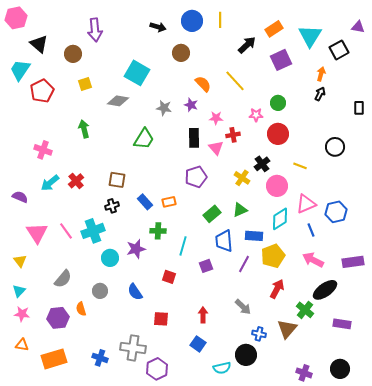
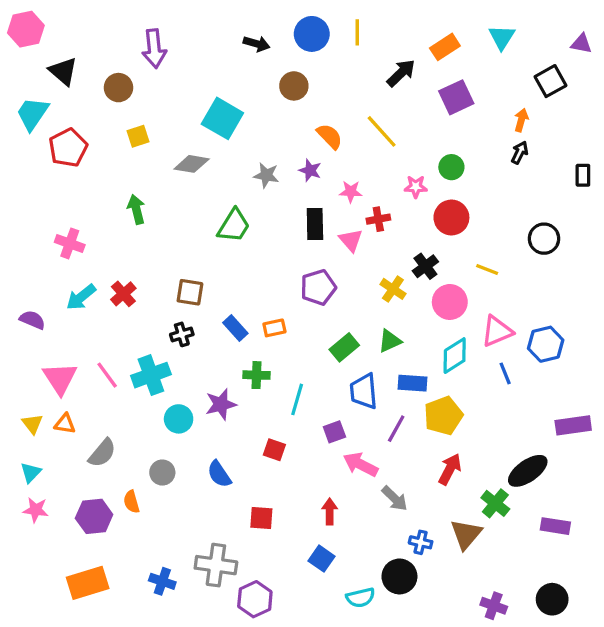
cyan triangle: (310, 36) -> (502, 37), moved, size x0.7
pink arrow: (313, 260) -> (360, 464), moved
orange triangle: (22, 345) -> (65, 424), moved

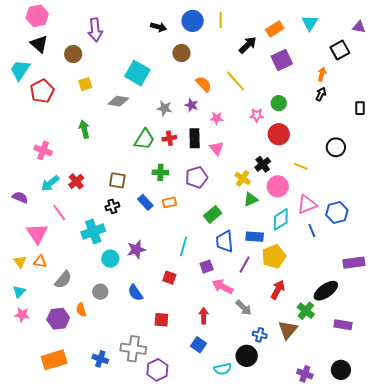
pink hexagon: (26, 29) -> (37, 16), moved
red cross: (378, 219) -> (169, 138), moved
green triangle: (390, 341) -> (251, 199), moved
pink line: (107, 375) -> (59, 212), moved
green cross: (257, 375) -> (160, 172), moved

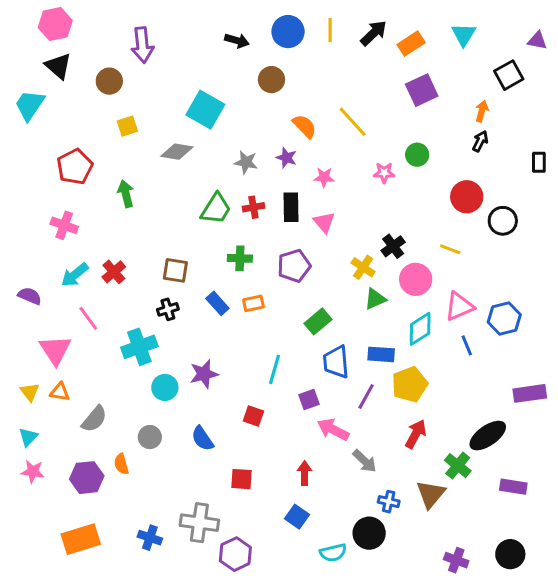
black arrow: (248, 45) -> (374, 33), moved
red pentagon: (42, 91) -> (75, 167), moved
red circle: (279, 134) -> (467, 197), moved

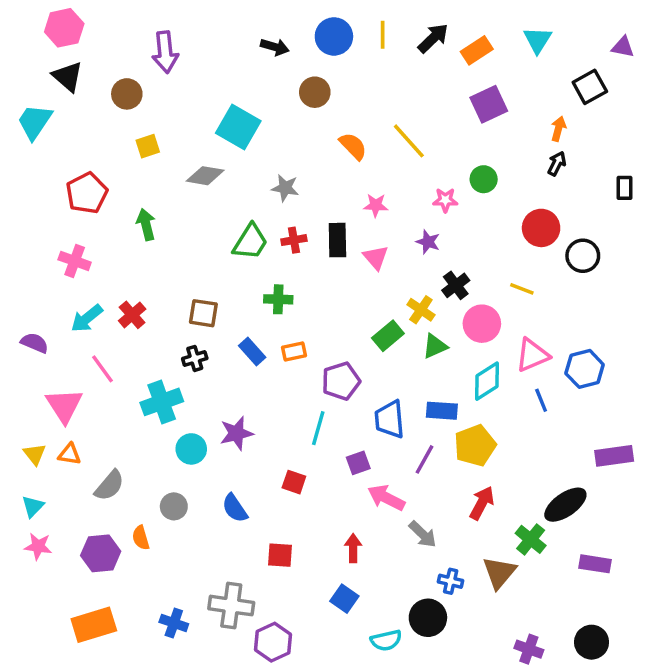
purple star: (287, 158) -> (428, 242), moved
purple pentagon: (294, 266) -> (341, 381), moved
green rectangle: (318, 321) -> (388, 336), moved

